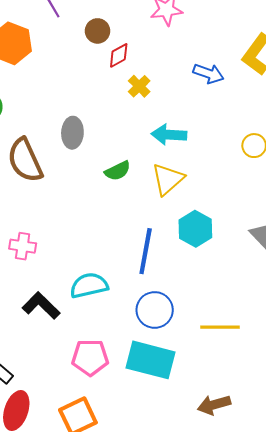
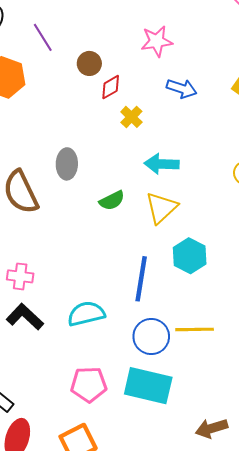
blue arrow: (208, 74) -> (182, 89), moved
black L-shape: (41, 306) -> (25, 317), moved
yellow line: (220, 327) -> (195, 329), moved

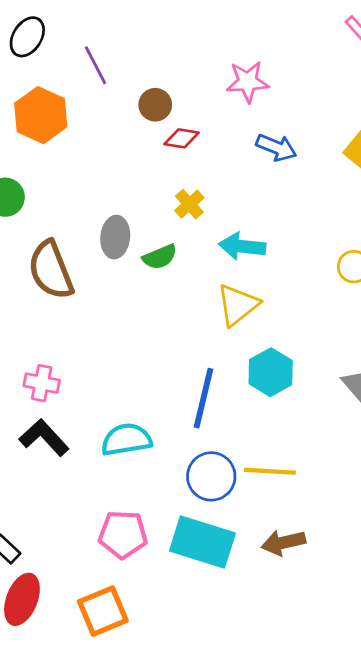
red diamond: (111, 87) -> (182, 138), turned 35
yellow cross: (131, 117) -> (189, 204), moved
green semicircle: (112, 201) -> (160, 257), moved
brown arrow: (211, 428) -> (283, 543), moved

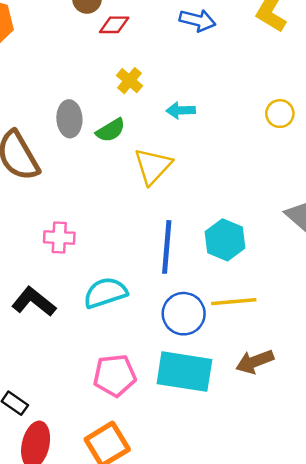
cyan arrow: (242, 246) -> (181, 110), size x0.7
yellow triangle: (238, 305) -> (153, 166), moved
cyan hexagon: (271, 372) -> (225, 240), moved
pink cross: (42, 383) -> (59, 238), moved

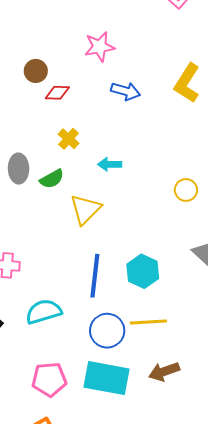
yellow circle: (280, 114) -> (186, 190), moved

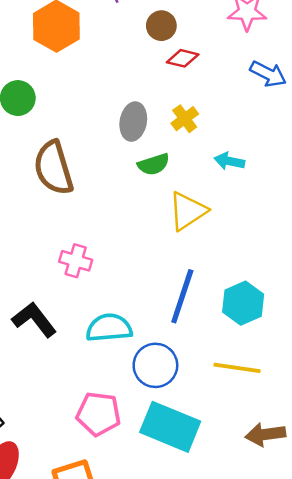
gray ellipse: (19, 169) -> (133, 122), moved
blue circle: (107, 331) -> (155, 365), moved
brown arrow: (164, 372) -> (265, 434), moved

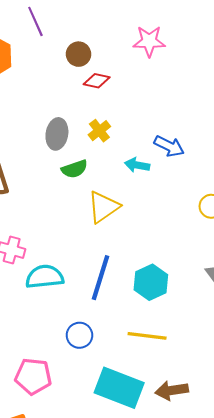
blue arrow: (268, 74) -> (169, 146), moved
cyan semicircle: (109, 328) -> (45, 277), moved
blue circle: (155, 365) -> (79, 335), size x0.7
cyan rectangle: (170, 427) -> (119, 388), moved

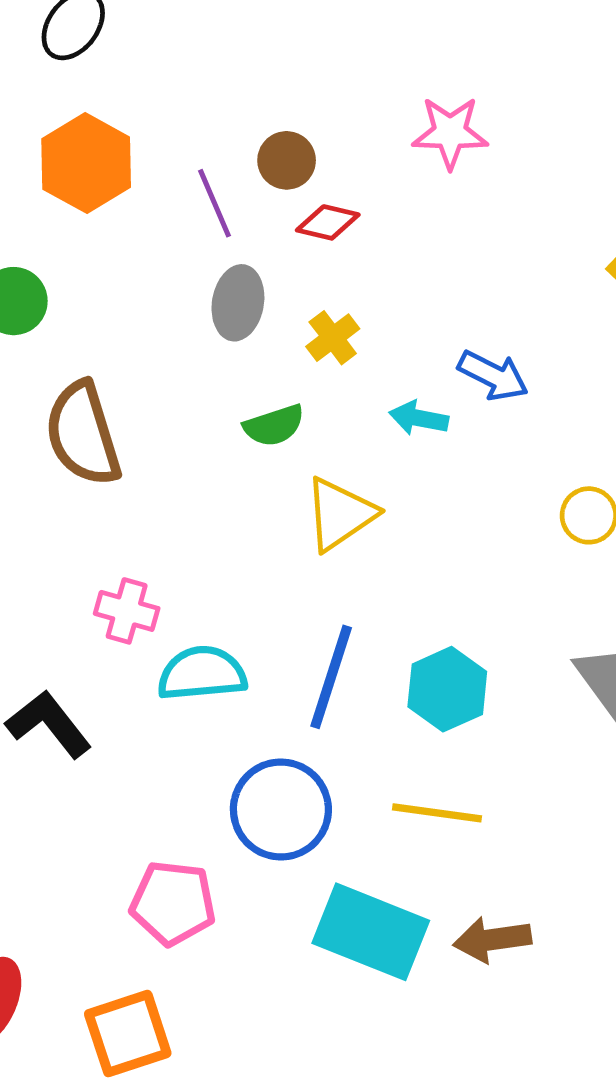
purple line: (35, 21) -> (215, 203), moved
gray ellipse: (57, 134) -> (238, 303), moved
blue circle: (79, 335) -> (281, 809), size x1.6

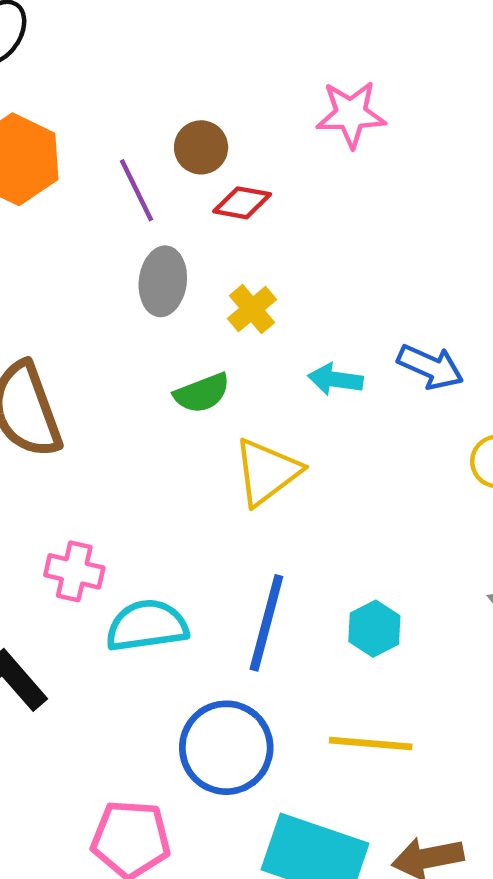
blue arrow: (493, 376) -> (430, 367), moved
cyan hexagon: (447, 689) -> (374, 629), size x0.7

